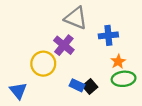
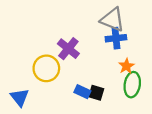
gray triangle: (76, 18) -> (113, 20), moved
green ellipse: (124, 79) -> (132, 85), turned -75
black square: (90, 86) -> (96, 93), turned -32

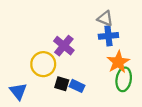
gray triangle: (113, 20) -> (105, 18), size x0.7
orange star: (126, 66) -> (118, 62), size x1.5
black square: (96, 93) -> (62, 84), moved

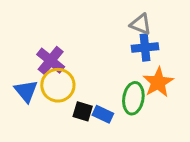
purple cross: (64, 46) -> (51, 61), moved
green ellipse: (124, 79) -> (133, 98), moved
blue triangle: (18, 91) -> (26, 91), moved

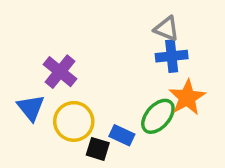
yellow circle: (58, 85) -> (74, 121), moved
green ellipse: (133, 98) -> (158, 116), turned 32
black square: (83, 111) -> (98, 149), moved

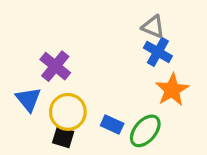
blue cross: (172, 56) -> (158, 52), turned 36
green ellipse: (158, 116) -> (145, 131), moved
black square: (98, 149) -> (63, 137), moved

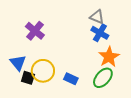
purple cross: (55, 66) -> (35, 31), moved
green ellipse: (145, 131) -> (103, 78), moved
black square: (63, 137) -> (28, 78), moved

